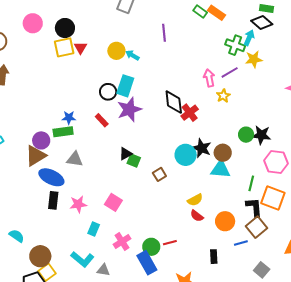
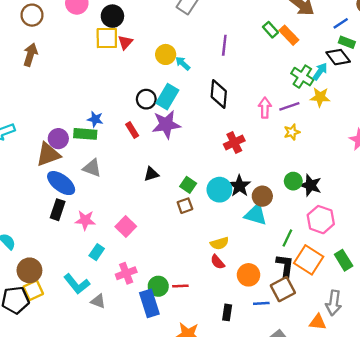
yellow star: (223, 96) -> (292, 132), moved
black diamond: (174, 102) -> (219, 94), moved
green square: (134, 160) -> (188, 185), moved

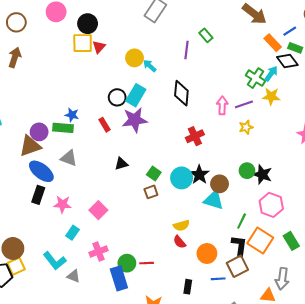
green rectangle: (270, 30) -> (206, 35), moved
orange rectangle: (289, 35) -> (273, 43), moved

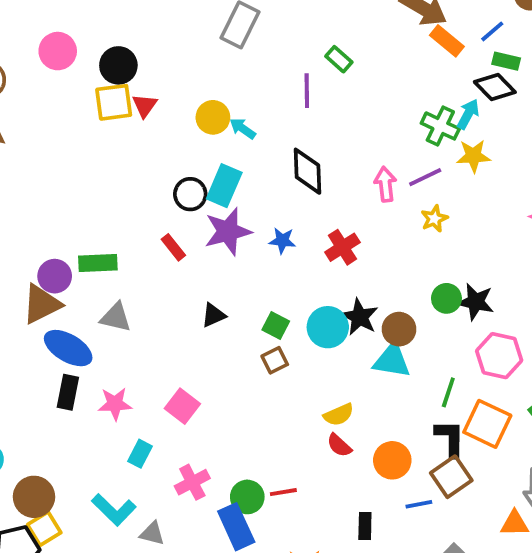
orange rectangle: (273, 43) -> (447, 41), moved
blue star: (72, 115) -> (282, 241), moved

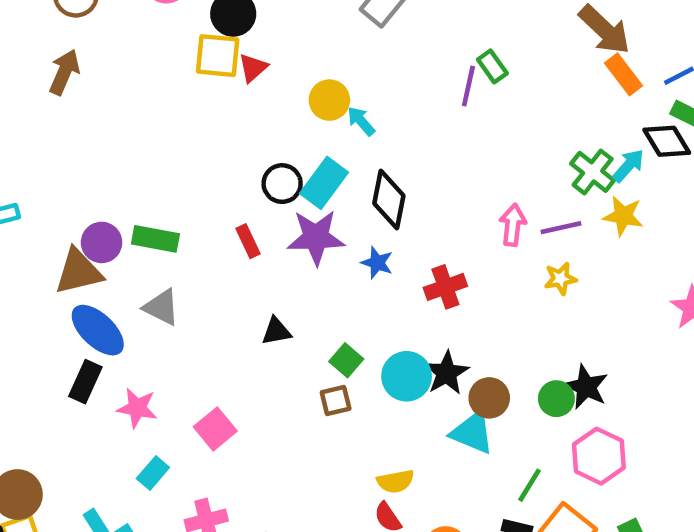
purple line: (307, 91) -> (468, 86), moved
black diamond: (308, 171) -> (389, 199), moved
green circle: (446, 298) -> (556, 399), moved

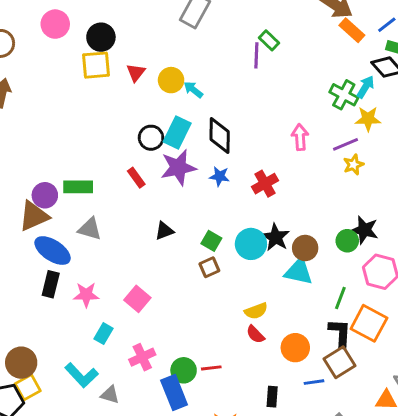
red triangle: (253, 68) -> (136, 72), moved
purple line: (561, 228) -> (346, 144), moved
yellow star: (560, 279) -> (353, 165), moved

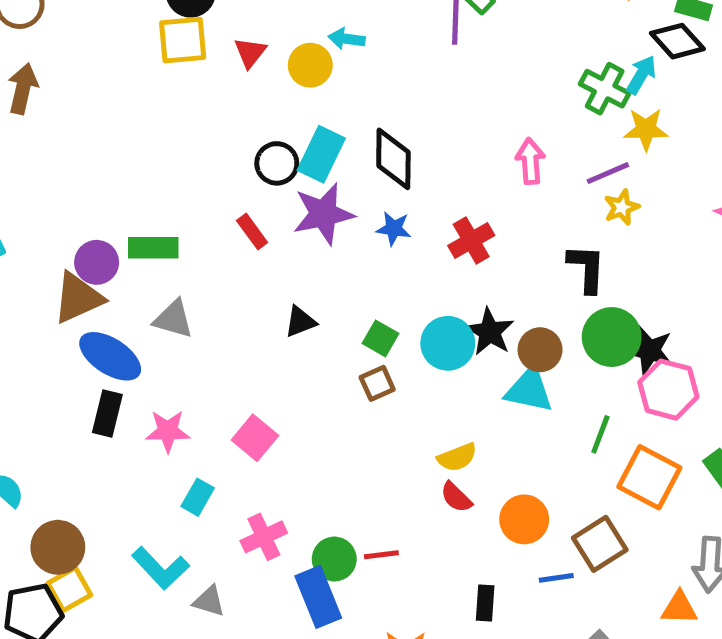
cyan arrow: (193, 90) -> (347, 39), moved, turned -30
black star: (364, 230) -> (649, 350), moved
green circle: (347, 241) -> (612, 337), size x1.5
black L-shape: (340, 333) -> (587, 268), moved

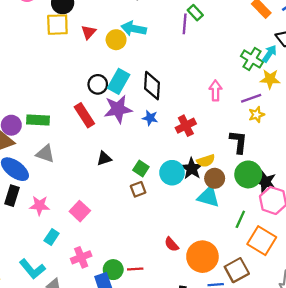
cyan arrow: (347, 39) -> (134, 29), size x1.5
red rectangle: (252, 231) -> (84, 115), size x1.5
yellow semicircle: (457, 457) -> (206, 161), moved
orange circle: (524, 519) -> (202, 257), size x1.4

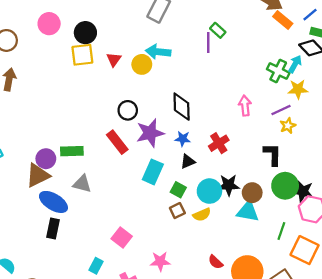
cyan rectangle: (119, 81) -> (153, 172), moved
black triangle: (104, 158) -> (188, 161), moved
yellow semicircle: (206, 161) -> (202, 215), moved
black star: (192, 169) -> (229, 185), turned -30
pink star: (40, 206) -> (160, 261), moved

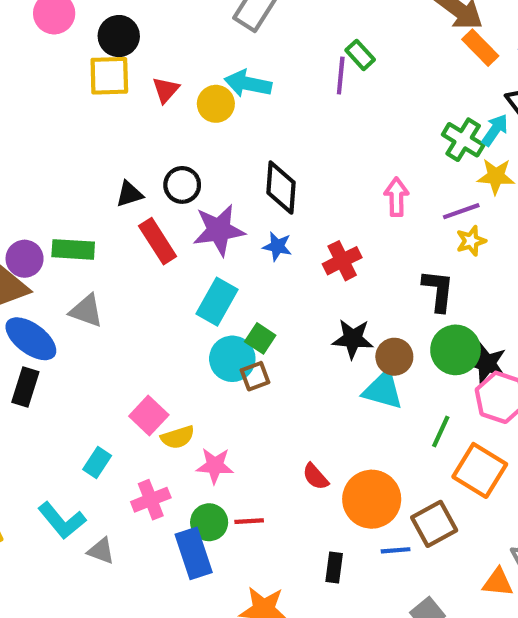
black triangle: (188, 161) -> (129, 194), moved
cyan circle: (209, 191) -> (232, 359), moved
yellow semicircle: (202, 215) -> (178, 437), moved

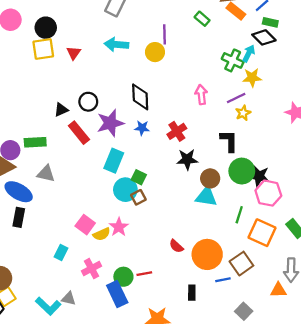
green rectangle: (360, 55) -> (202, 19), moved
yellow circle: (216, 104) -> (155, 52), moved
black star: (353, 339) -> (187, 159), moved
pink star: (215, 466) -> (119, 227), moved, turned -30
cyan L-shape: (62, 520) -> (48, 306), moved

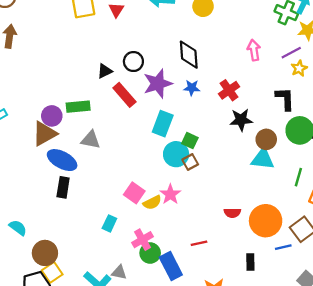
red semicircle: (176, 246) -> (232, 213), turned -40
green circle: (123, 277) -> (150, 253), moved

